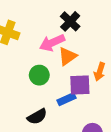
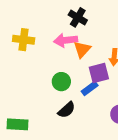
pink arrow: (52, 43) -> (66, 40), turned 30
green circle: (39, 75) -> (61, 82), moved

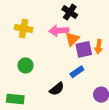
purple square: (99, 73) -> (84, 49), moved
green circle: (61, 82) -> (26, 65), moved

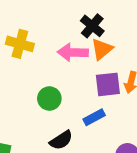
orange triangle: (72, 39) -> (102, 49), moved
green circle: (26, 65) -> (49, 99), moved

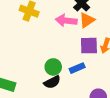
green circle: (49, 99) -> (53, 67), moved

